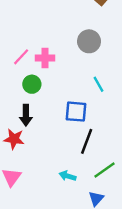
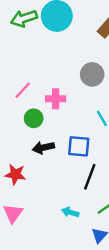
pink cross: (45, 58) -> (56, 99), moved
black arrow: (26, 115) -> (43, 148), moved, turned 78

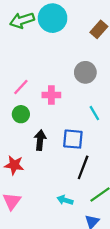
green circle: (34, 118) -> (21, 114), moved
black arrow: (43, 148) -> (40, 140), turned 108

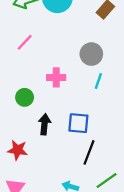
pink line: (21, 87) -> (25, 42), moved
cyan line: (94, 113) -> (98, 81), moved, turned 49

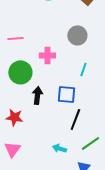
pink line: (25, 42) -> (15, 38), moved, turned 42
cyan line: (98, 81) -> (83, 69), moved
green circle: (25, 97) -> (20, 72), size x1.5

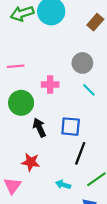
cyan line: (83, 69) -> (89, 90), moved, turned -64
black arrow: (37, 95) -> (39, 128), turned -30
red star: (14, 117) -> (31, 162), moved

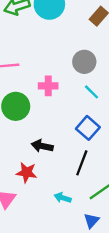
blue square: (71, 127) -> (88, 128), moved, turned 36
black arrow: (39, 128) -> (42, 146), moved, turned -54

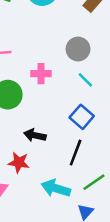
cyan arrow: (63, 198) -> (56, 188), size x1.6

